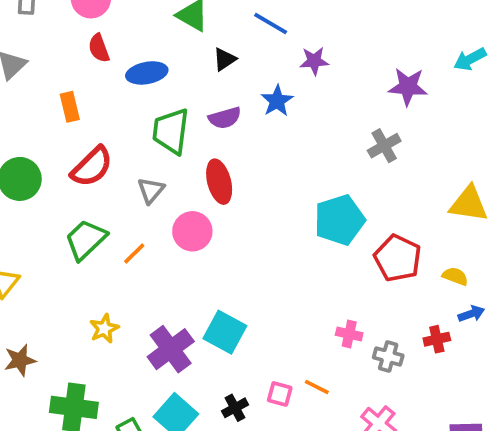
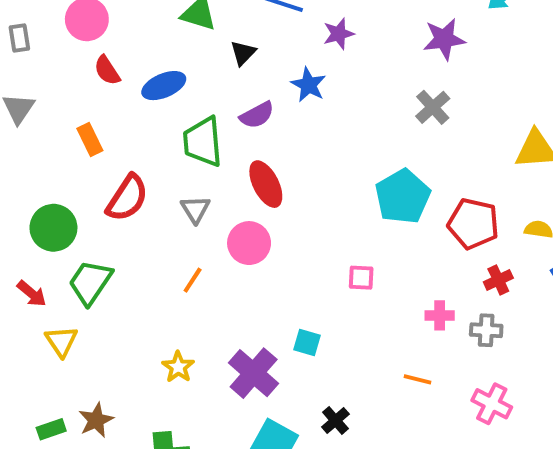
green trapezoid: (86, 240) -> (90, 282), moved
cyan square: (225, 332) -> (307, 343), size x0.6
red cross: (437, 339) -> (498, 280), moved
pink square: (280, 394) -> (361, 278), moved

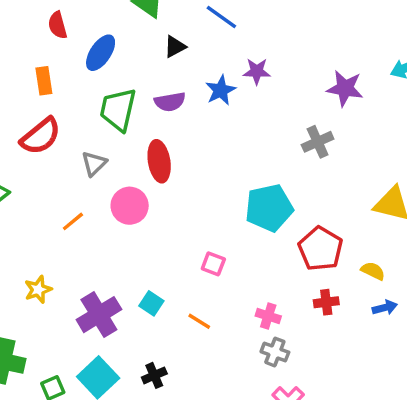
purple star: (339, 34) -> (257, 71), moved
blue ellipse: (164, 86) -> (101, 53), turned -51
orange rectangle: (90, 140) -> (44, 81), moved
gray cross: (486, 330) -> (275, 352), moved
orange line: (417, 379) -> (199, 321), moved

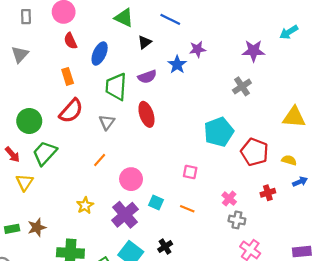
pink circle: (130, 206) -> (131, 179), moved
red cross: (326, 302) -> (268, 193), moved
pink cross: (268, 316) -> (229, 199), turned 32

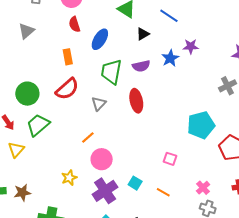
pink circle: (131, 179) -> (102, 159), moved

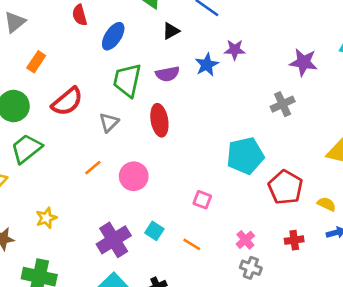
orange rectangle: (68, 57) -> (36, 62), moved, turned 42
pink circle: (102, 159) -> (134, 176), moved
yellow star: (69, 178) -> (46, 218), moved

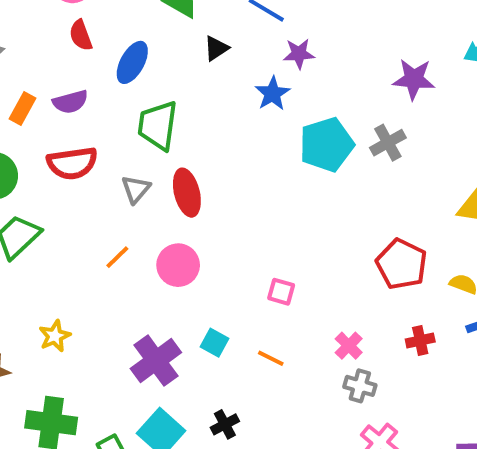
purple star: (235, 50) -> (299, 54), moved
purple semicircle: (167, 74) -> (70, 102), moved
red semicircle: (67, 102) -> (72, 163), turned 36
red ellipse: (159, 120) -> (187, 193), moved
cyan pentagon: (245, 156) -> (326, 145), moved

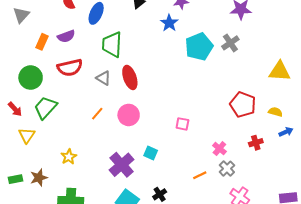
gray triangle: (136, 189) -> (104, 78), turned -35
orange line: (271, 358) -> (200, 175), moved, turned -48
gray cross: (360, 386) -> (227, 169), turned 35

